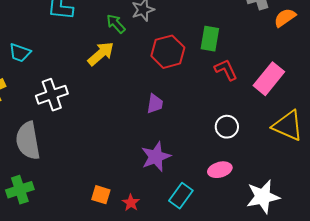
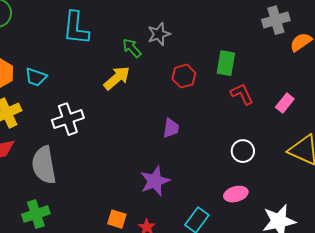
red hexagon: (168, 52) -> (184, 76), size x0.7
pink rectangle: (269, 79) -> (285, 103), size x0.6
purple star: (156, 157) -> (155, 181), moved

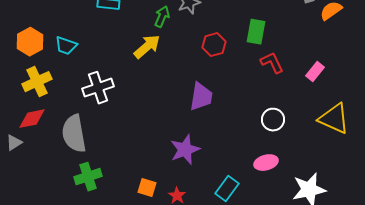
green arrow: (132, 48) -> (162, 17), turned 65
purple trapezoid: (171, 128) -> (201, 97), size x1.4
green cross: (36, 214) -> (88, 177), moved

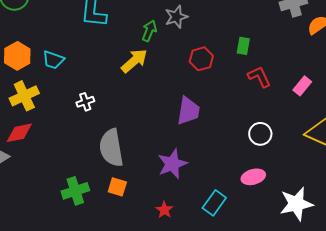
green rectangle: (256, 32) -> (243, 46), size x0.7
white cross: (98, 88) -> (85, 102), size x0.6
gray semicircle: (74, 134) -> (111, 148), moved
orange square: (147, 188) -> (117, 187), moved

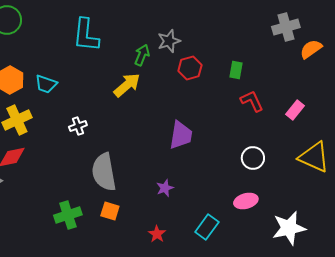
red hexagon: (201, 59) -> (190, 68), moved
purple star: (172, 164) -> (165, 188), size x0.6

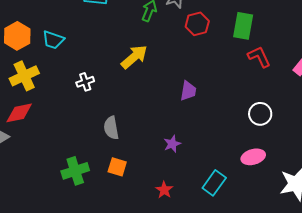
green rectangle: (236, 70) -> (243, 26), size x1.5
yellow arrow: (127, 85) -> (134, 57), moved
purple trapezoid: (181, 135) -> (188, 91), size x0.7
gray semicircle: (104, 172) -> (111, 128), size x0.6

